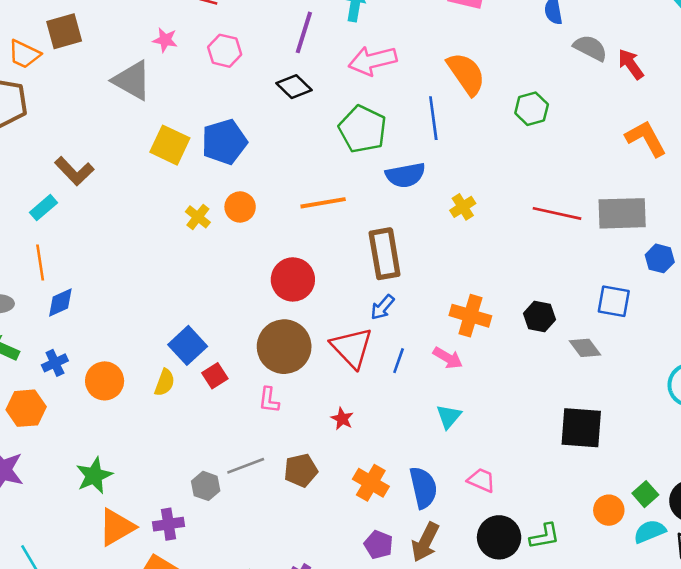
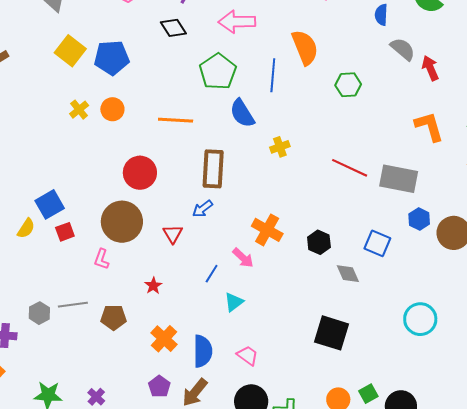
blue semicircle: (405, 175) -> (242, 113), turned 56
red triangle: (352, 348) -> (173, 234), size x0.6
blue line: (399, 361) -> (212, 274), moved

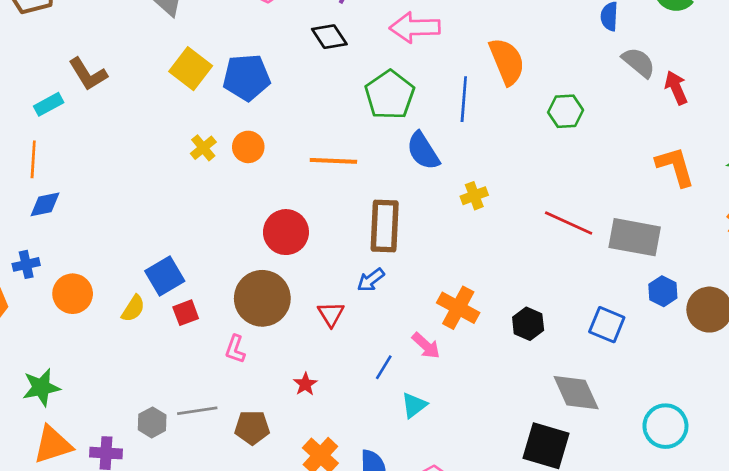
gray diamond: (348, 274) -> (576, 393), moved, size x1.5

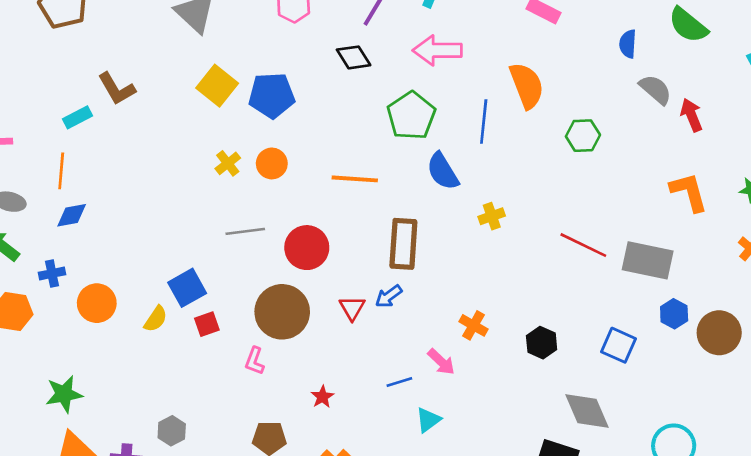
orange cross: (458, 308) -> (473, 325), size x0.7
red triangle: (331, 314) -> (352, 308), moved
blue line: (384, 367) -> (399, 382), turned 40
gray line: (197, 411) -> (245, 231), moved

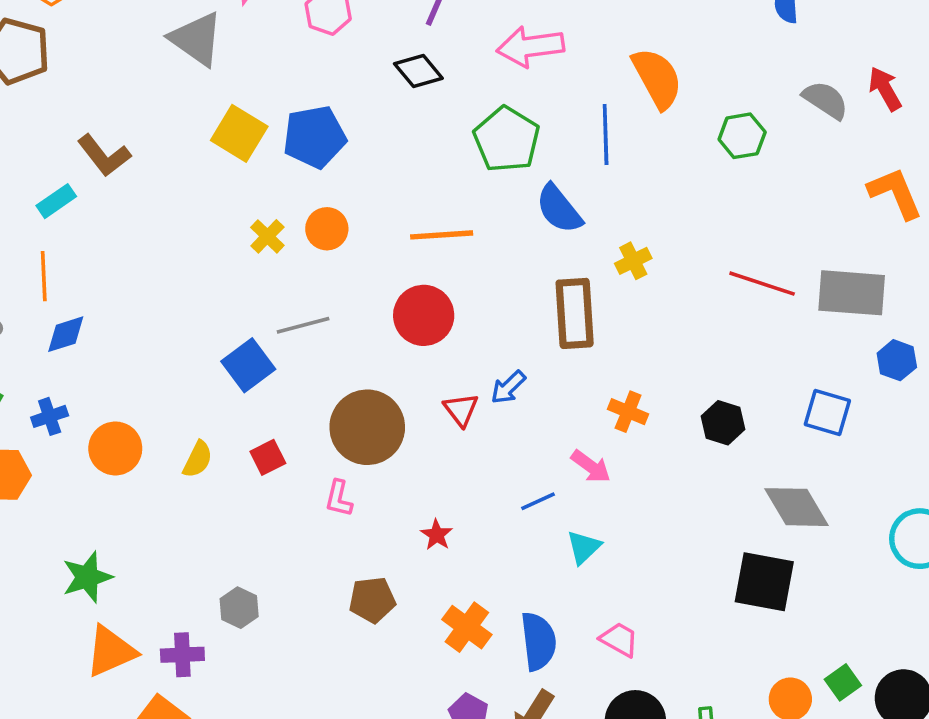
gray semicircle: (655, 89) -> (825, 100), moved
brown rectangle: (403, 244) -> (575, 313), moved
red circle: (307, 248) -> (424, 315), moved
blue square: (187, 288) -> (248, 365), moved

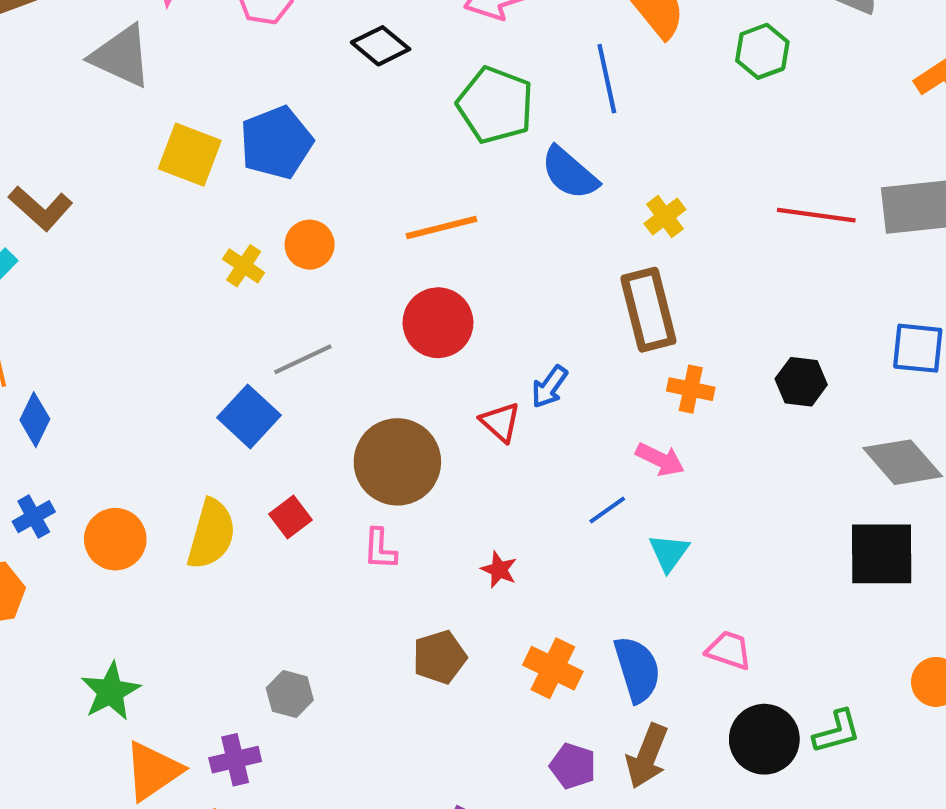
brown rectangle: (575, 313) -> (648, 310), moved
blue diamond: (66, 334) -> (35, 420), turned -36
yellow semicircle: (198, 459) -> (211, 534), size x1.6

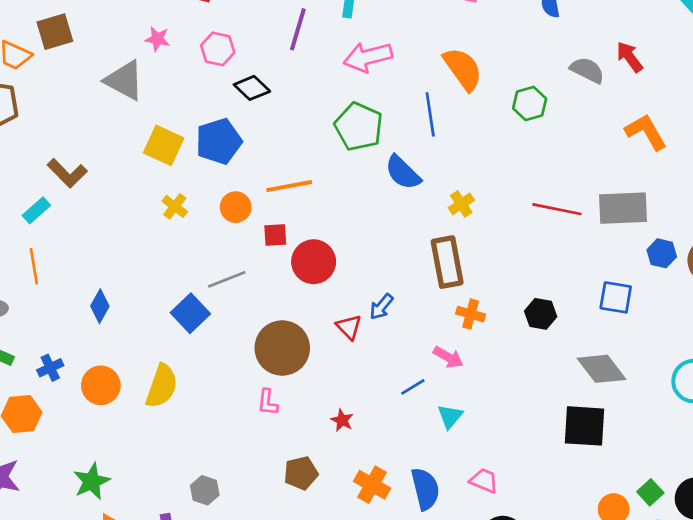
black diamond: (381, 46) -> (252, 88), moved
orange line: (442, 227) -> (289, 186), moved
yellow cross: (244, 266) -> (175, 206), moved
blue diamond: (35, 420) -> (100, 306), moved
red square: (291, 517) -> (275, 235), moved, turned 30

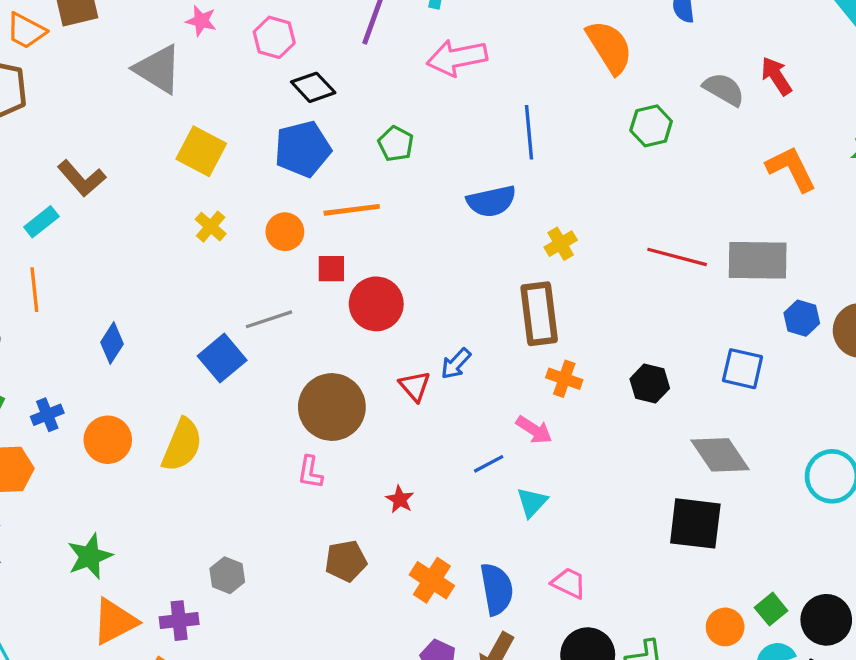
orange semicircle: (463, 69) -> (609, 47), moved
green pentagon: (359, 127) -> (396, 144), moved, size x0.6
blue pentagon: (219, 141) -> (303, 149), moved
blue semicircle: (403, 173) -> (491, 201), turned -60

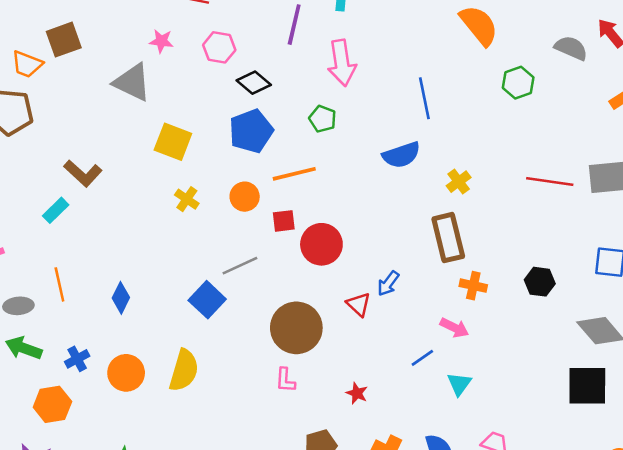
pink arrow: (457, 58) -> (342, 63), moved, turned -81
orange line: (34, 290) -> (59, 284), moved

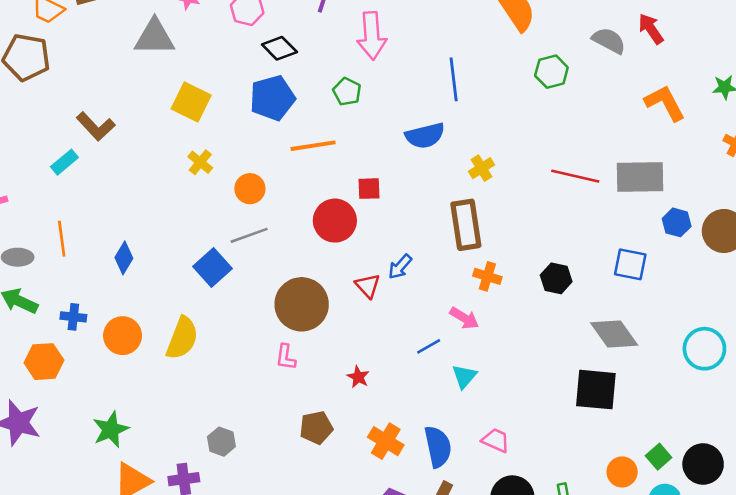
gray triangle: (132, 82) -> (154, 37), turned -30
orange circle: (245, 197) -> (250, 189), moved
red square: (284, 221) -> (369, 189), moved
blue cross: (77, 359) -> (73, 317), turned 30

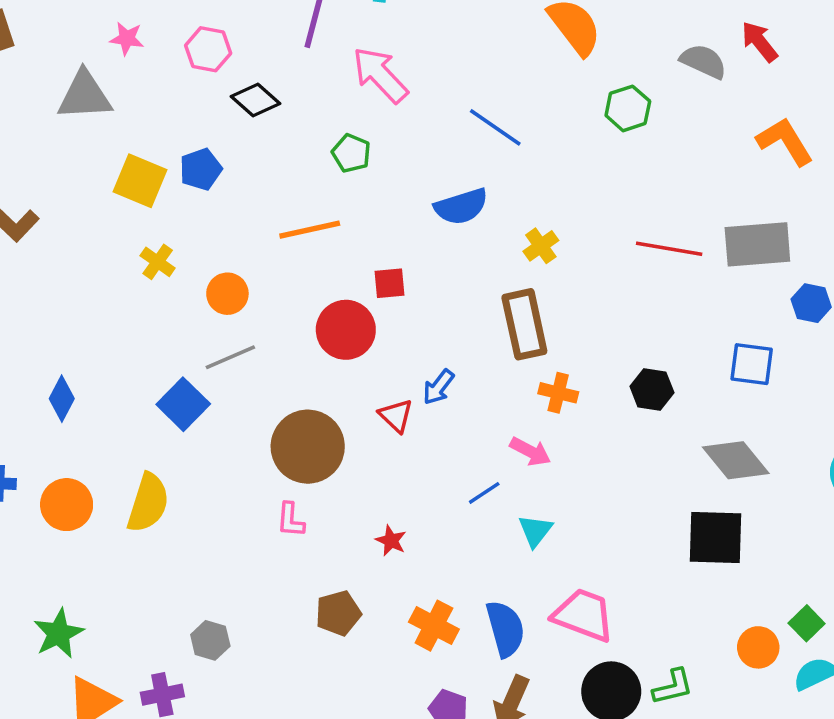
pink arrow: (372, 36) -> (380, 75), turned 144
blue line: (454, 79) -> (495, 127), turned -45
blue pentagon: (272, 98) -> (201, 169), moved, size x0.7
pink trapezoid: (496, 440) -> (584, 615), size x1.6

